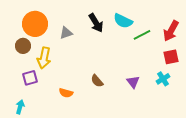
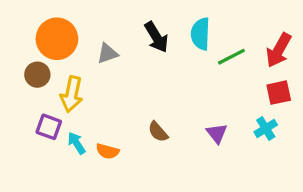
cyan semicircle: (123, 21) -> (200, 34), turned 66
purple square: (30, 78) -> (49, 127), turned 35
cyan arrow: (20, 107) -> (76, 143), moved, turned -48

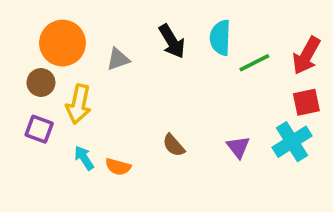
purple square: (49, 127) -> (39, 129), moved
cyan cross: (266, 128) -> (292, 142), size x1.5

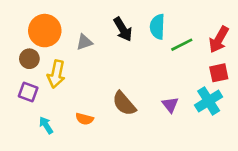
brown semicircle: (174, 145) -> (124, 104), size x1.5
cyan arrow: (84, 158) -> (46, 125), moved

